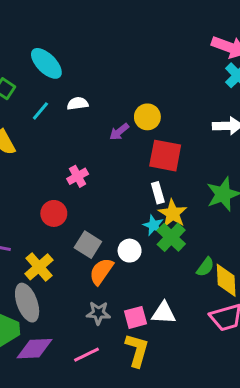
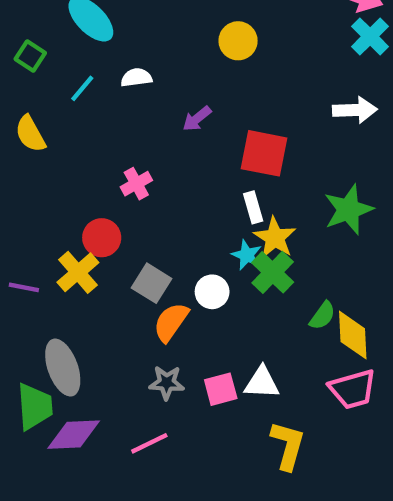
yellow circle: (147, 117) -> (238, 41), moved
yellow cross: (39, 267) -> (78, 272), moved
yellow L-shape: (137, 350) -> (288, 445), moved

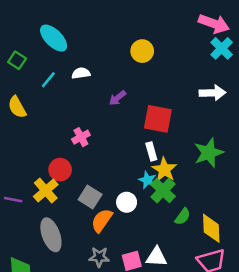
green semicircle: (322, 316) -> (183, 217), moved
gray ellipse: (63, 368) -> (51, 235), moved

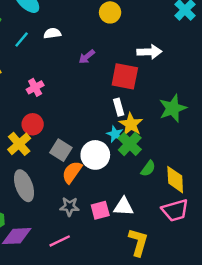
white arrow: (213, 93) -> (149, 52), moved
pink cross: (81, 137) -> (35, 87), moved
white circle: (127, 202) -> (95, 155), size x1.5

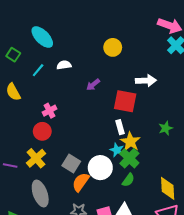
green star: (173, 108) -> (166, 128), size x0.6
red circle: (33, 124) -> (42, 131), moved
green semicircle: (148, 168) -> (128, 180), moved

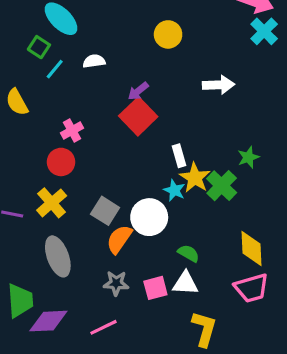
green square: (13, 55) -> (39, 47), moved
red square: (125, 101) -> (138, 116), moved, turned 35
green cross: (129, 158) -> (222, 186), moved
green semicircle: (128, 180) -> (189, 253), moved, turned -96

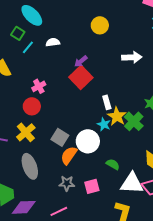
white triangle: (185, 283) -> (132, 183), moved, size x1.4

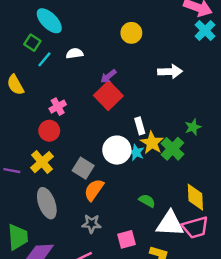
white circle: (88, 141) -> (117, 150), moved
pink square: (92, 186) -> (127, 239), moved

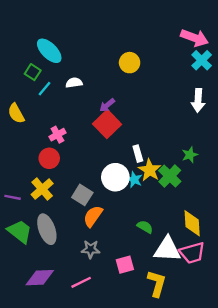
white arrow: (170, 72) -> (198, 100), moved, turned 95
green trapezoid: (18, 237) -> (20, 232), moved, turned -48

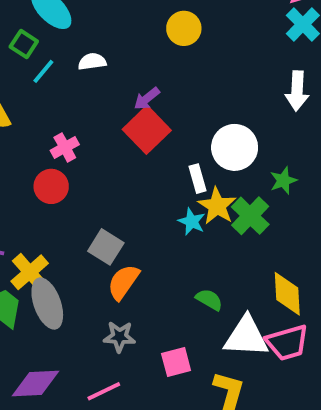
white circle: (115, 177) -> (235, 147), moved
yellow cross: (42, 189) -> (30, 272), moved

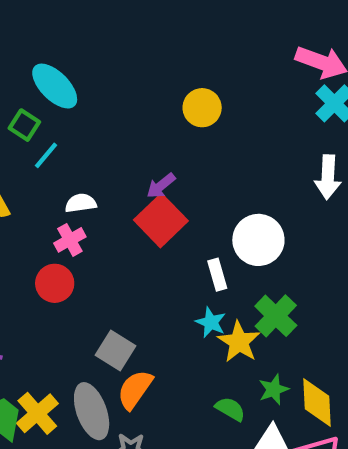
white semicircle: (92, 62) -> (81, 203), moved
green star: (283, 181) -> (274, 389), moved
yellow star: (217, 206) -> (239, 342), moved
yellow cross: (30, 272) -> (37, 413), moved
gray ellipse: (47, 303) -> (92, 411), moved

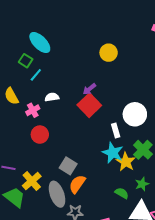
pink cross: (70, 240) -> (33, 110), moved
cyan star: (211, 322) -> (113, 153), size x1.5
yellow cross: (37, 413) -> (32, 181), moved

